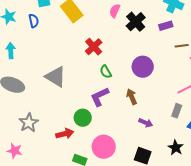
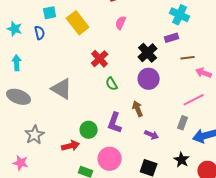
black cross: (136, 22) -> (148, 53), moved
purple L-shape: (100, 97) -> (115, 123), moved, turned -45

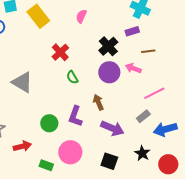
pink arrow: (204, 73) -> (133, 68), moved
gray rectangle: (183, 123) -> (143, 116), turned 32
purple arrow: (152, 135) -> (112, 128), size x1.6
red arrow: (71, 146) -> (22, 146), moved

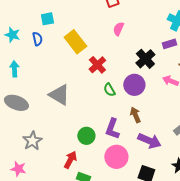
yellow rectangle: (38, 16) -> (75, 42), moved
purple circle: (109, 72) -> (134, 85), moved
red arrow: (22, 146) -> (70, 160), moved, turned -48
pink circle: (70, 152) -> (116, 157), moved

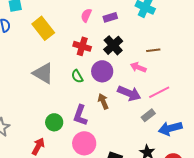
purple rectangle: (169, 44) -> (110, 17), moved
red cross: (97, 65) -> (82, 46), moved, turned -30
gray triangle: (59, 95) -> (43, 73), moved
purple arrow: (149, 141) -> (129, 93), moved

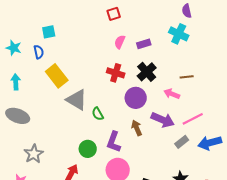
yellow rectangle: (43, 28) -> (57, 76), moved
green semicircle: (77, 76) -> (98, 114), moved
blue arrow: (170, 128) -> (210, 143), moved

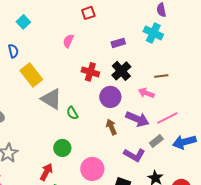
cyan square: (49, 32) -> (23, 22), moved, turned -32
pink semicircle: (120, 42) -> (68, 41), moved
purple L-shape: (114, 142) -> (134, 155), moved, turned -80

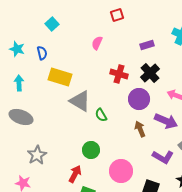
yellow rectangle: (31, 75) -> (60, 77), turned -35

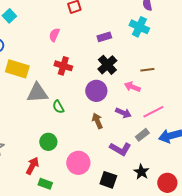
red cross: (119, 74) -> (63, 66), moved
gray triangle: (80, 101) -> (37, 93), turned -35
purple arrow: (166, 121) -> (123, 113), size x0.7

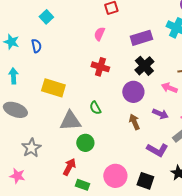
pink semicircle: (54, 35) -> (99, 34), moved
purple rectangle: (104, 37) -> (141, 38), size x1.5
yellow rectangle: (17, 69) -> (53, 88), moved
gray triangle: (37, 93) -> (70, 121), moved
pink circle: (78, 163) -> (115, 176), moved

